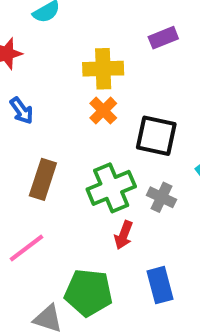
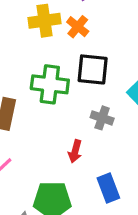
orange cross: (103, 111) -> (78, 27), moved
green cross: (111, 188) -> (50, 84), moved, turned 36

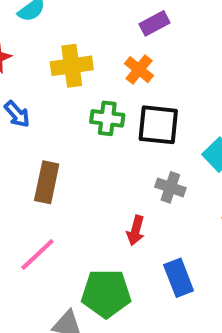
yellow cross: (44, 21) -> (72, 66), moved
green cross: (50, 84) -> (107, 118), moved, size x0.7

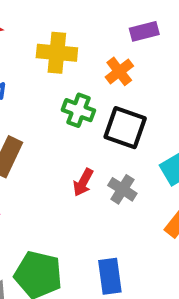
red arrow: (136, 230) -> (83, 182), moved

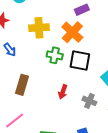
orange cross: (119, 71) -> (72, 32), size x1.5
gray cross: (122, 189) -> (89, 101), moved

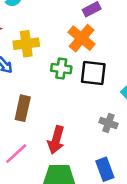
yellow cross: (39, 28) -> (26, 44), moved
red arrow: (63, 92) -> (56, 140), moved, size x1.5

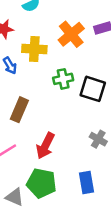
orange cross: (82, 38) -> (71, 34), moved
green cross: (61, 69) -> (63, 79), turned -30

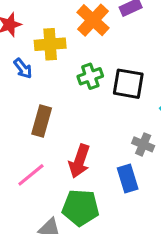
blue rectangle: (86, 182) -> (128, 178), moved

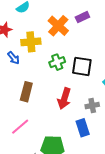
gray cross: (143, 144) -> (92, 106), turned -32
red arrow: (79, 161) -> (64, 99), moved

